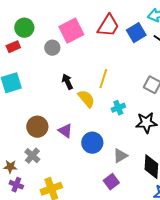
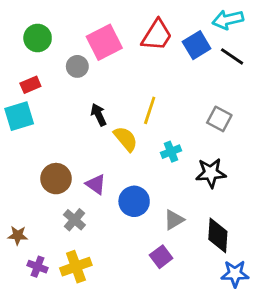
red rectangle: (13, 47) -> (30, 85), moved
gray cross: (32, 156) -> (74, 220), moved
purple cross: (16, 185) -> (38, 267), moved

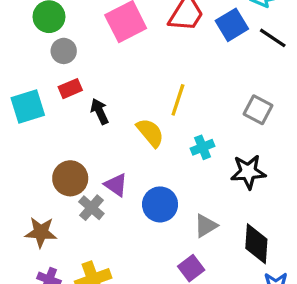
gray circle: (77, 66) -> (64, 51), moved
red rectangle: (30, 85) -> (70, 89), moved
black arrow: (99, 115) -> (100, 111), moved
gray cross: (74, 220) -> (91, 208), moved
brown star: (18, 235) -> (41, 232), moved, size x1.4

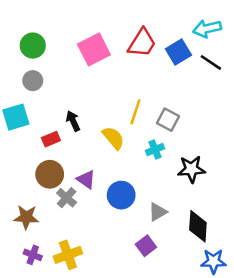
gray circle: (64, 51) -> (33, 81), moved
red rectangle: (70, 89) -> (51, 139), moved
gray square: (258, 110) -> (168, 120), moved

